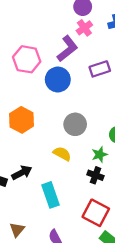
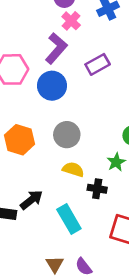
gray circle: (75, 124) -> (67, 135), moved
black cross: (95, 175) -> (97, 189), moved
brown triangle: (17, 230) -> (55, 264), moved

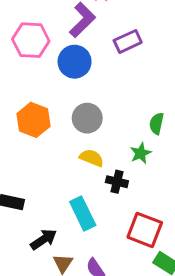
black arrow: (31, 200) -> (44, 239), moved

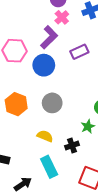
yellow semicircle: (92, 158) -> (45, 136), moved
black cross: (117, 182) -> (72, 145), turned -32

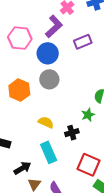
gray circle: (52, 103) -> (49, 79), moved

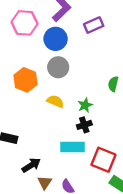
green star: (88, 115) -> (85, 105), moved
yellow semicircle: (46, 122) -> (55, 101), moved
cyan rectangle: (49, 152) -> (73, 147), moved, turned -65

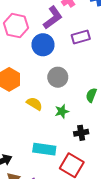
gray circle: (58, 67) -> (58, 77), moved
black cross: (84, 125) -> (81, 133), moved

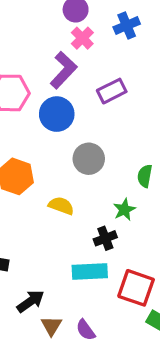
green star: (62, 111) -> (124, 210), moved
black cross: (81, 133) -> (105, 238), moved

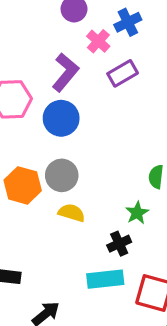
pink cross: (82, 38) -> (98, 41), moved
purple rectangle: (112, 91) -> (123, 73), moved
gray circle: (89, 159) -> (62, 175), moved

